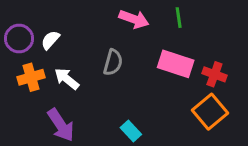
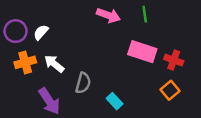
gray semicircle: (113, 62) -> (83, 83), moved
orange square: (210, 112) -> (170, 90), size x0.7
cyan rectangle: (131, 131) -> (115, 101), moved

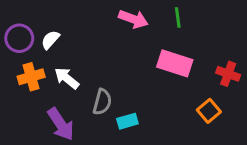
red cross: (174, 60) -> (228, 74), moved
cyan rectangle: (115, 101) -> (127, 121), moved, turned -63

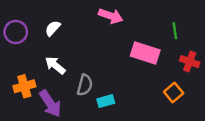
green line: (178, 18) -> (175, 31), moved
white semicircle: (50, 40) -> (53, 28), moved
orange cross: (31, 77) -> (24, 86), moved

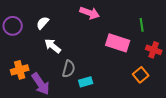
white arrow: (55, 65) -> (53, 46), moved

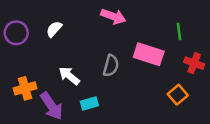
white arrow: (53, 46) -> (69, 76), moved
gray semicircle: (69, 69) -> (111, 66), moved
cyan rectangle: (86, 82) -> (89, 103), moved

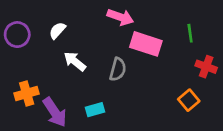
pink rectangle: (149, 54) -> (146, 44), moved
white arrow: (69, 76) -> (75, 61), moved

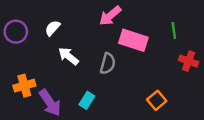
pink arrow: (120, 17) -> (110, 16), turned 120
orange square: (189, 100) -> (157, 100), moved
cyan rectangle: (95, 110) -> (87, 100), turned -42

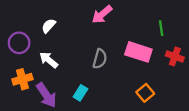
purple circle: (16, 32) -> (19, 43), moved
pink rectangle: (133, 40) -> (138, 52), moved
white arrow: (68, 56) -> (49, 60), moved

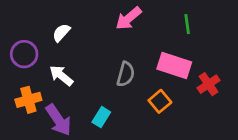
green line: (161, 28) -> (187, 24), moved
red cross: (175, 57) -> (209, 84), moved, turned 36
orange square: (145, 93) -> (160, 101), moved

